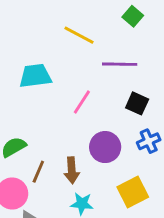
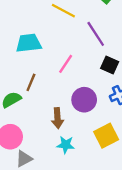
purple line: (120, 64) -> (96, 34), turned 56
brown line: (38, 172) -> (31, 82), moved

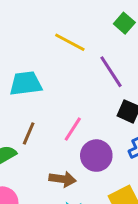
pink line: (66, 64) -> (73, 129), moved
brown arrow: (58, 118) -> (62, 179), turned -78

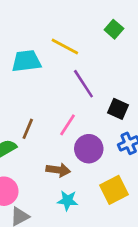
purple line: (111, 72) -> (83, 84), moved
cyan trapezoid: (26, 83) -> (26, 61), moved

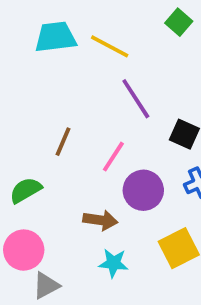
cyan trapezoid: (26, 61) -> (55, 37), moved
brown line: (28, 129) -> (63, 142), moved

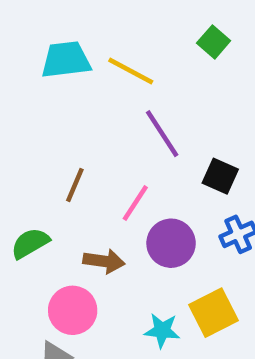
brown arrow: (100, 220) -> (104, 261), moved
pink circle: (24, 250) -> (73, 310), moved
cyan star: (113, 263) -> (162, 330), moved

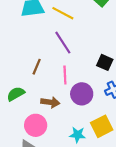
purple line: (162, 134) -> (63, 43), moved
pink line: (135, 203) -> (65, 75), turned -36

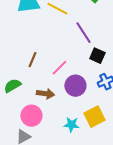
purple line: (63, 43) -> (83, 33), moved
pink line: (65, 75) -> (59, 68), turned 48

